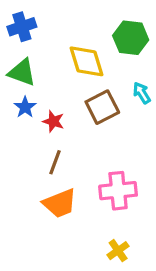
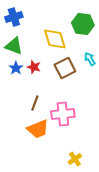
red star: (53, 121) -> (34, 67), moved
pink cross: (118, 191) -> (63, 114), moved

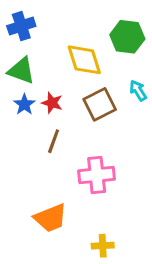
brown line: (35, 103) -> (54, 141), moved
orange trapezoid: (38, 129) -> (51, 218), moved
yellow cross: (75, 159) -> (103, 246), moved, turned 32

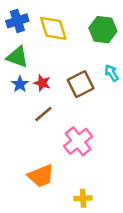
yellow diamond: (84, 60) -> (53, 28), moved
brown line: (54, 141) -> (43, 114), turned 30
pink cross: (97, 175) -> (78, 141), turned -32

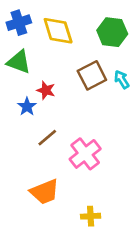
blue star: (20, 84) -> (27, 107), moved
brown square: (81, 84) -> (92, 75), moved
brown line: (43, 114) -> (47, 138), moved

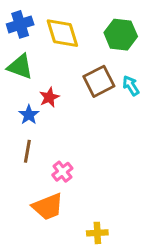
red star: (46, 90) -> (49, 97), turned 30
brown line: (47, 138) -> (27, 151), moved, turned -40
pink cross: (85, 154) -> (62, 172), moved, size x0.6

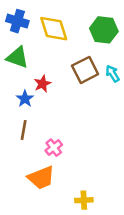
blue cross: (20, 24) -> (17, 21), turned 35

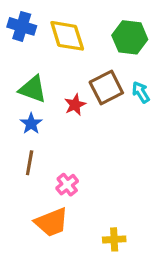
green triangle: (17, 57) -> (33, 89), moved
red star: (42, 84) -> (75, 105), moved
yellow cross: (84, 200) -> (114, 239), moved

